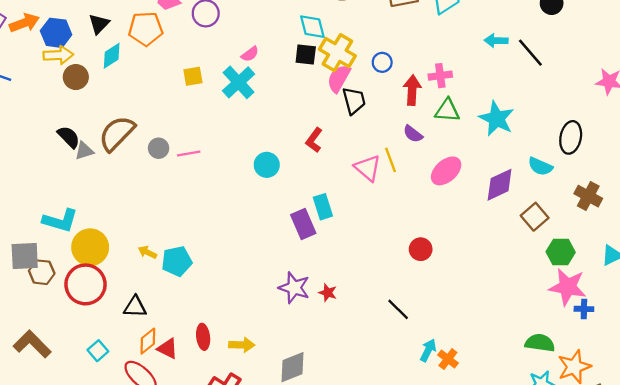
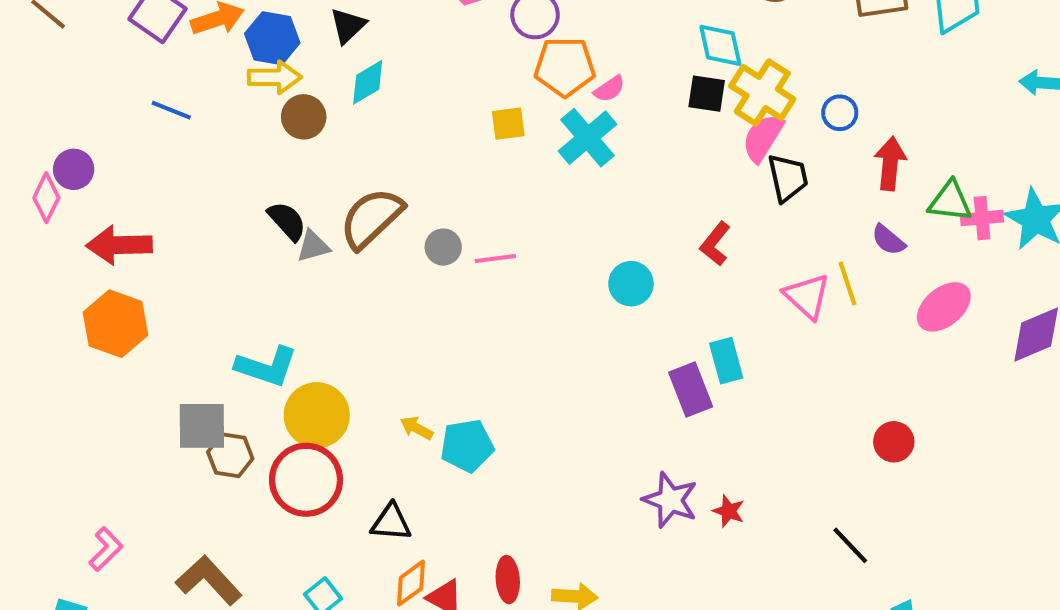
orange pentagon: (146, 29) -> (565, 67), moved
pink cross: (440, 76) -> (982, 218), moved

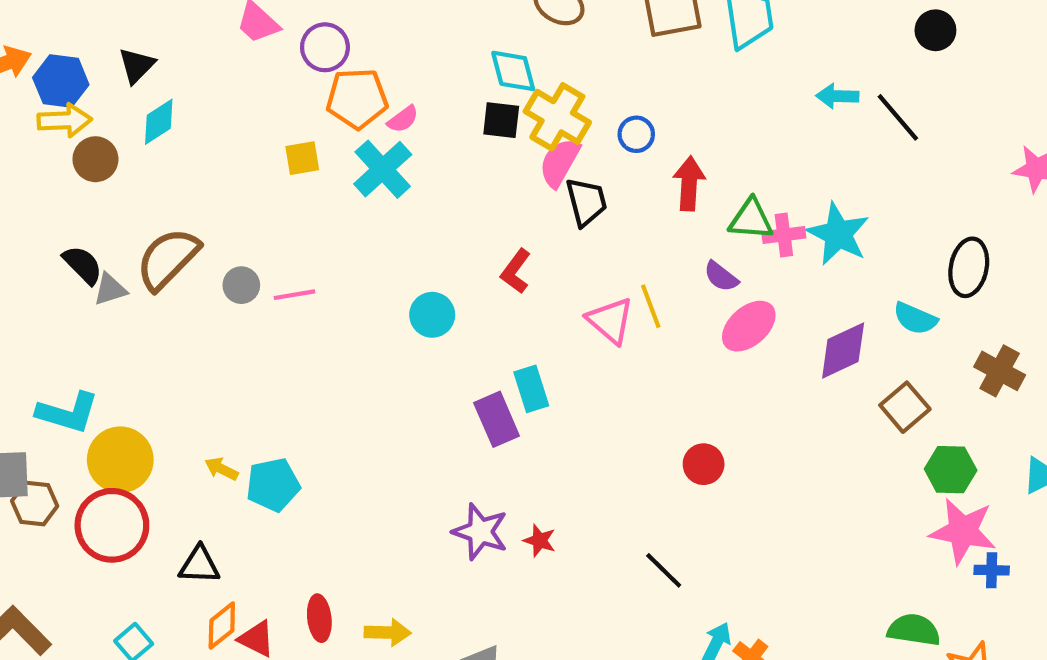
purple semicircle: (888, 240) -> (721, 277), moved

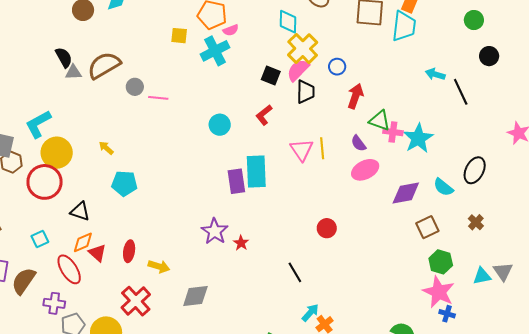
black square: (501, 120) -> (271, 76), moved
brown cross: (1000, 371) -> (476, 222), size x0.7
cyan rectangle: (531, 389) -> (256, 172), size x1.5
cyan L-shape: (68, 413) -> (38, 124), turned 120
yellow arrow: (221, 469) -> (106, 148), moved

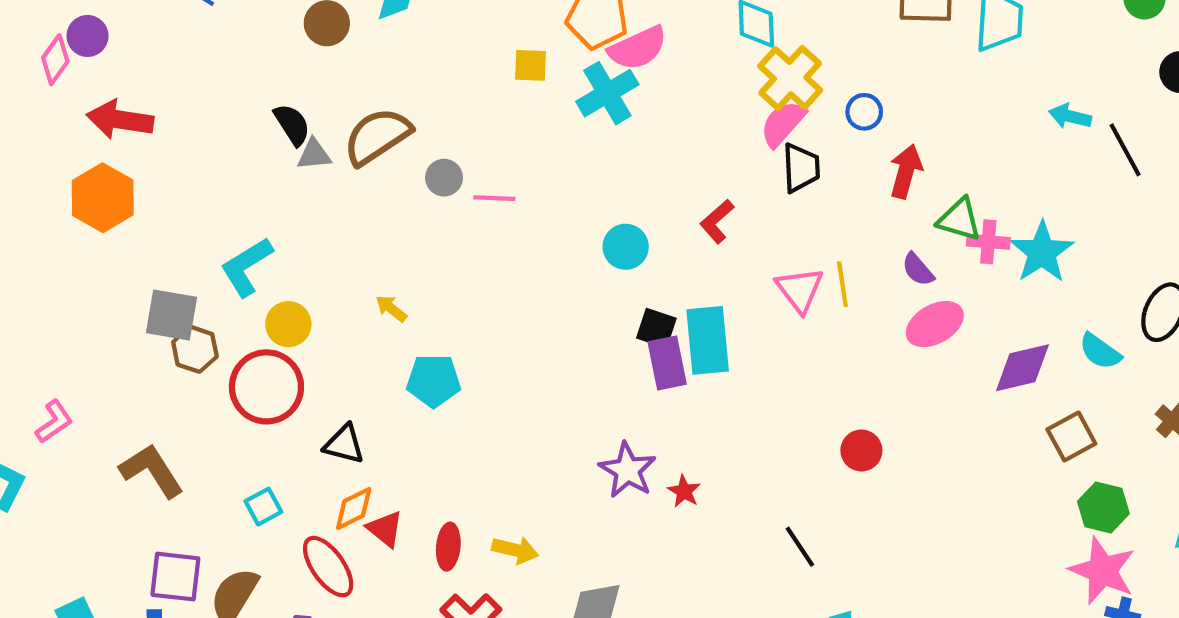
pink semicircle: (231, 30) -> (638, 48), size x1.8
black square: (271, 76) -> (656, 328), moved
yellow circle: (57, 153) -> (288, 324), size x0.7
red ellipse: (129, 251) -> (448, 547), moved

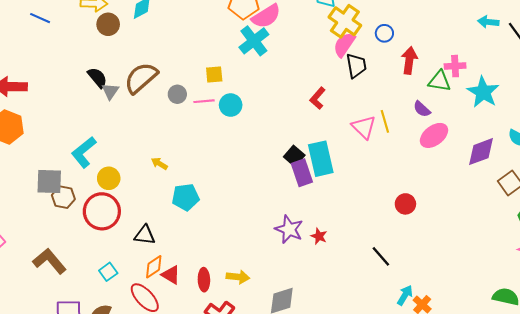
yellow square: (530, 65) -> (214, 74), moved
gray triangle: (314, 154) -> (110, 91), turned -42
pink cross: (988, 242) -> (455, 66), moved
cyan circle: (626, 247) -> (231, 105), moved
black square: (656, 328) -> (294, 156), turned 30

